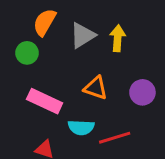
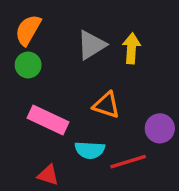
orange semicircle: (45, 22) -> (28, 30), moved
purple circle: (142, 92) -> (160, 128), moved

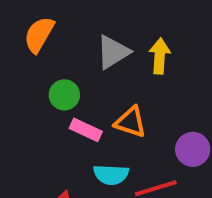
green circle: (28, 65) -> (64, 95), moved
pink rectangle: (48, 120) -> (86, 130), moved, size x0.7

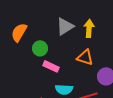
orange semicircle: (39, 35) -> (19, 32), moved
orange triangle: (130, 122) -> (85, 57), moved

